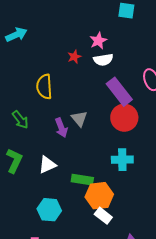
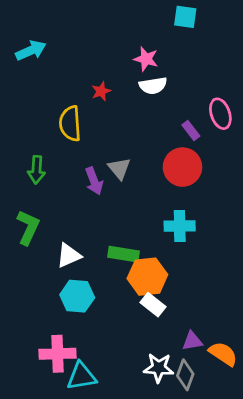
pink star: (98, 41) -> (146, 59), turned -30
red star: (74, 57) -> (101, 91), moved
purple rectangle: (119, 92) -> (191, 131), moved, size x0.5
green arrow: (20, 120) -> (36, 170), turned 42
white triangle: (47, 165) -> (69, 255), moved

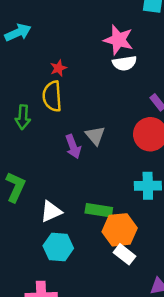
pink star: (146, 59) -> (118, 40), size x1.4
red star: (101, 91) -> (58, 68), moved
green arrow: (36, 170) -> (23, 117), moved

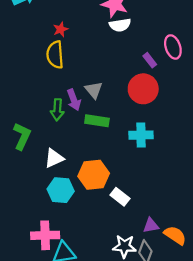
green arrow: (23, 117) -> (57, 110), moved
green rectangle: (99, 210) -> (97, 121), moved
orange hexagon: (120, 230) -> (94, 175), moved

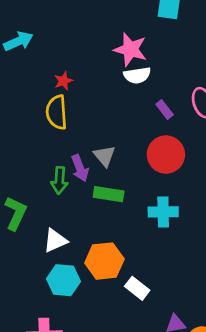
purple rectangle: (150, 60) -> (165, 109), moved

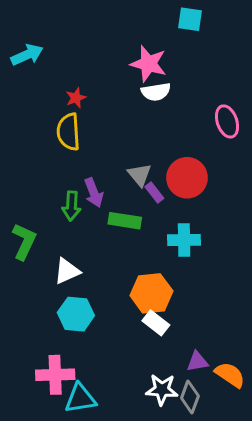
purple rectangle: (165, 109) -> (154, 193), moved
gray triangle: (104, 156) -> (140, 175), moved
orange hexagon: (104, 261) -> (151, 293), moved

